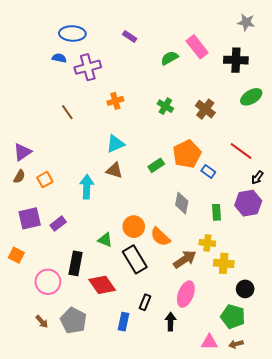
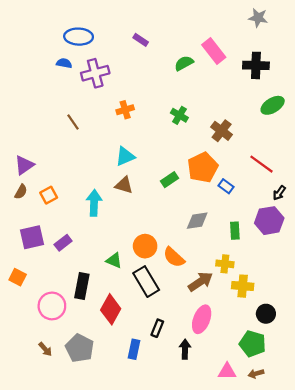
gray star: (246, 22) -> (258, 18), moved
brown cross: (205, 109) -> (222, 131), moved
gray diamond: (182, 203) -> (197, 221), turned 70
red diamond: (102, 285) -> (111, 309), turned 64

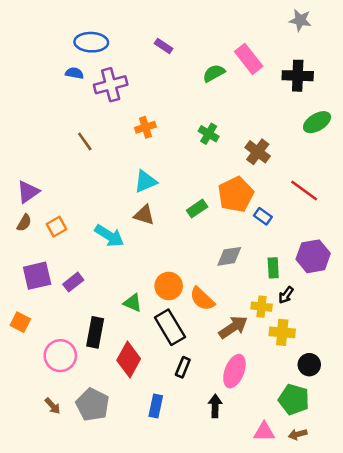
black arrow: (279, 193) -> (286, 295), moved
cyan arrow: (94, 203) -> (109, 236), turned 120
black rectangle: (157, 328) -> (183, 367), moved

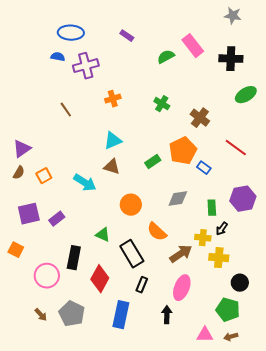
orange circle: (169, 286) -> (131, 205), moved
blue rectangle: (156, 406) -> (121, 315), size x1.5

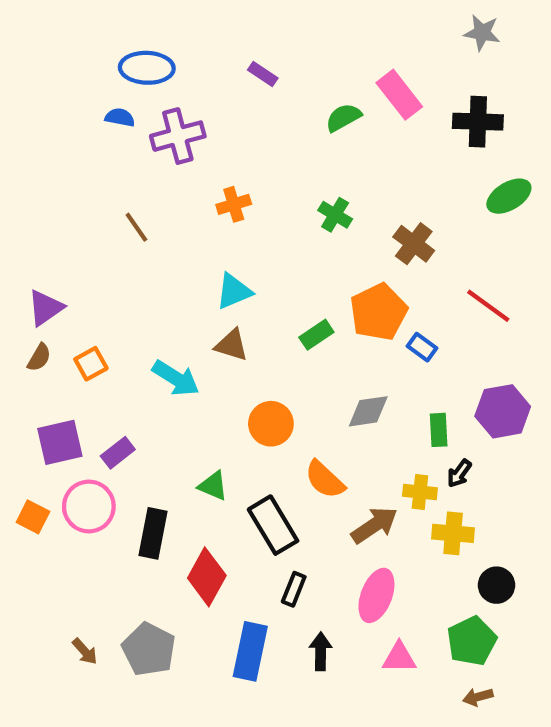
pink circle: (47, 276) -> (89, 506), moved
green pentagon: (228, 310) -> (472, 641), turned 30
black arrow: (167, 315) -> (321, 651), moved
pink triangle: (205, 335) -> (399, 658), moved

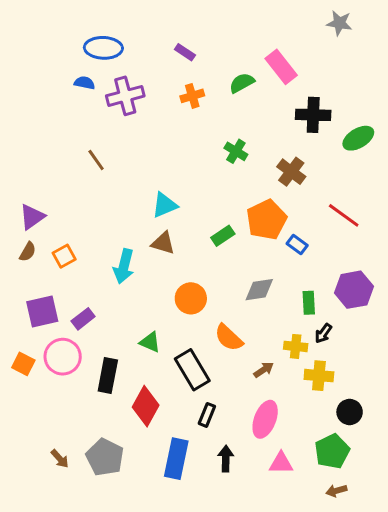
black cross: (478, 122) -> (313, 115), moved
orange cross: (234, 204) -> (192, 96), moved
cyan arrow: (176, 378) -> (124, 266), turned 72
brown arrow: (374, 525) -> (264, 370), size x0.6

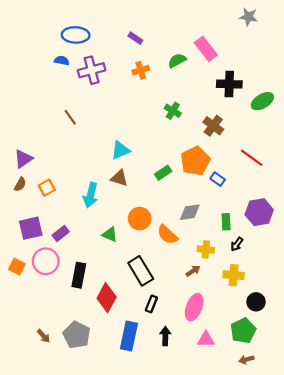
orange semicircle: (229, 338) -> (167, 235), moved
green triangle: (150, 342) -> (110, 235), moved
yellow cross: (296, 346) -> (206, 250), moved

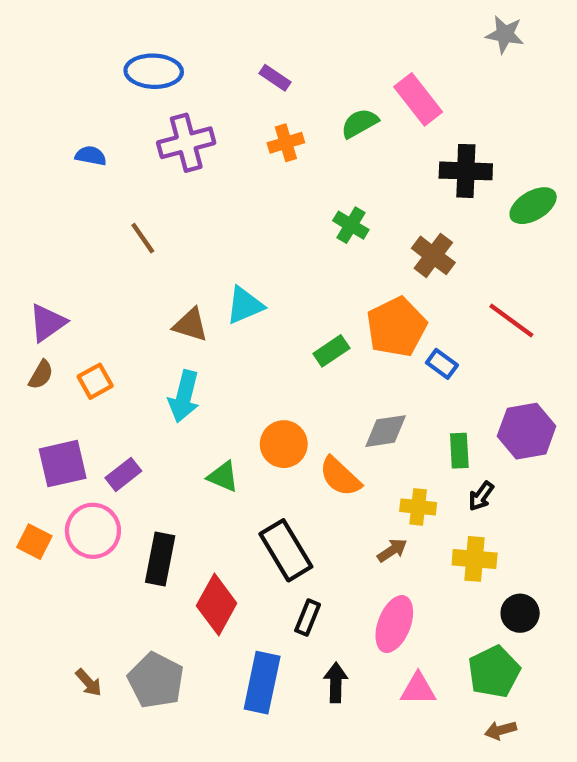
blue semicircle: (62, 61) -> (91, 156), moved
brown triangle: (119, 178) -> (191, 325), moved

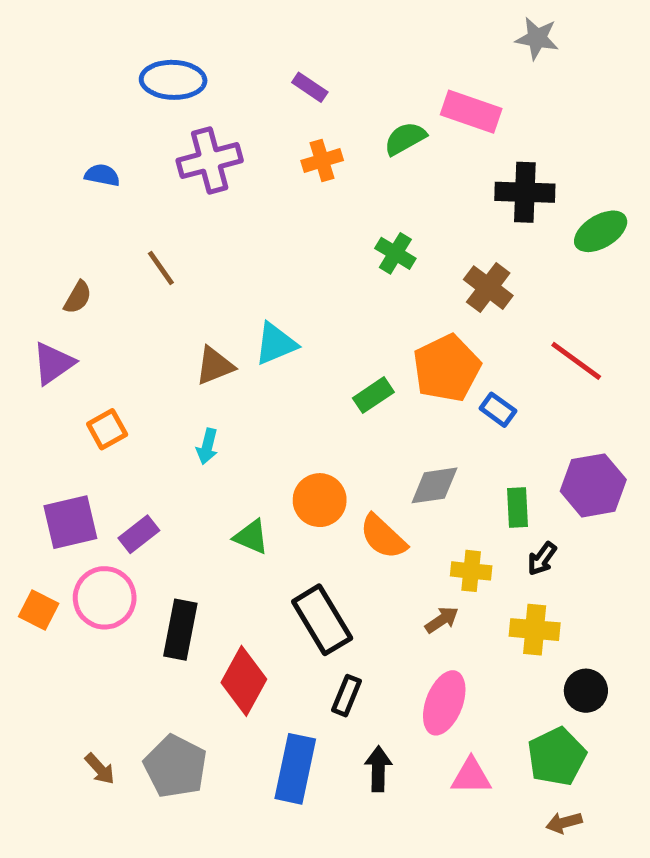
gray star: (505, 34) -> (537, 38), moved
pink rectangle: (418, 99) -> (471, 112), turned -33
brown triangle: (191, 325) -> (215, 366), turned -39
brown semicircle: (41, 375) -> (78, 297), moved
cyan arrow: (184, 396) -> (207, 446), size x0.6

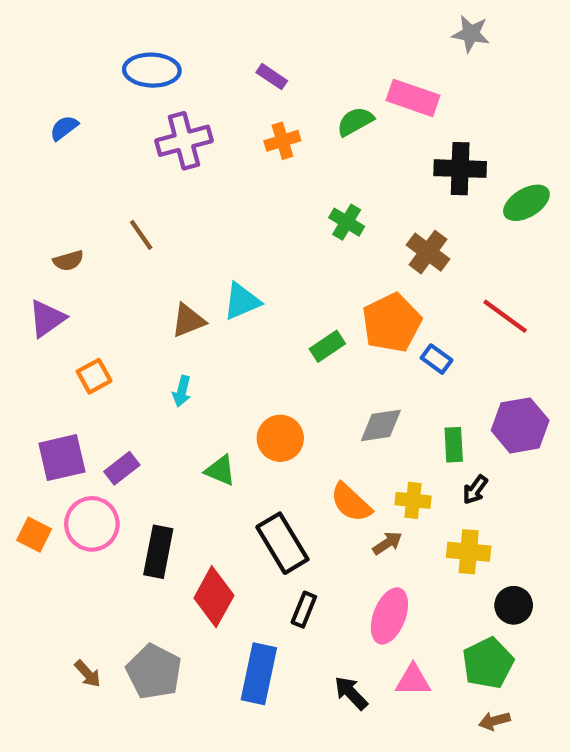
blue semicircle: (102, 175) -> (64, 128), moved, turned -48
brown semicircle: (78, 297) -> (68, 261), turned 44
orange semicircle: (383, 537) -> (351, 503), moved
black arrow: (378, 769) -> (351, 693), moved, turned -45

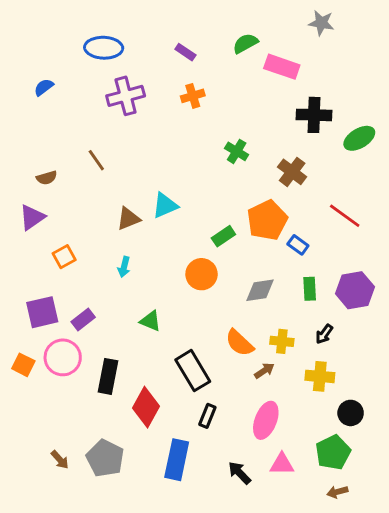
green semicircle: (355, 121) -> (245, 43), moved
orange circle: (280, 438) -> (202, 274), moved
green rectangle: (454, 445) -> (310, 289), moved

